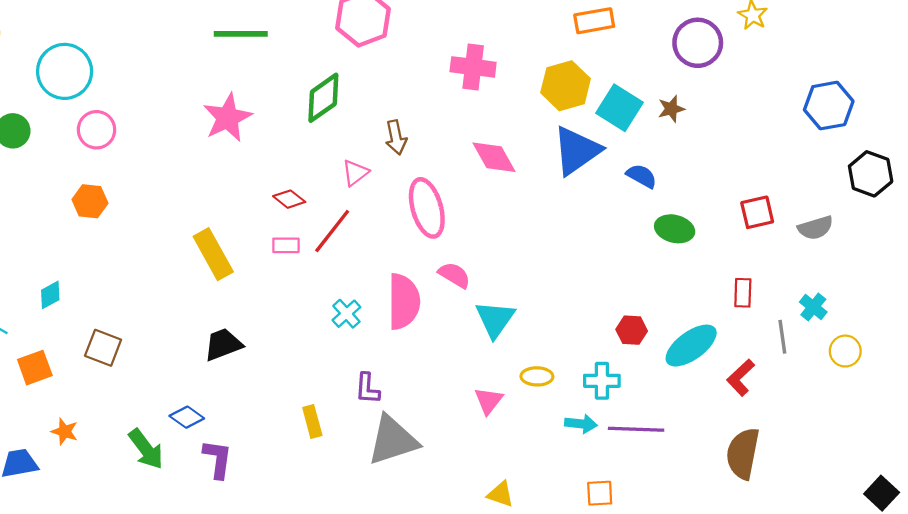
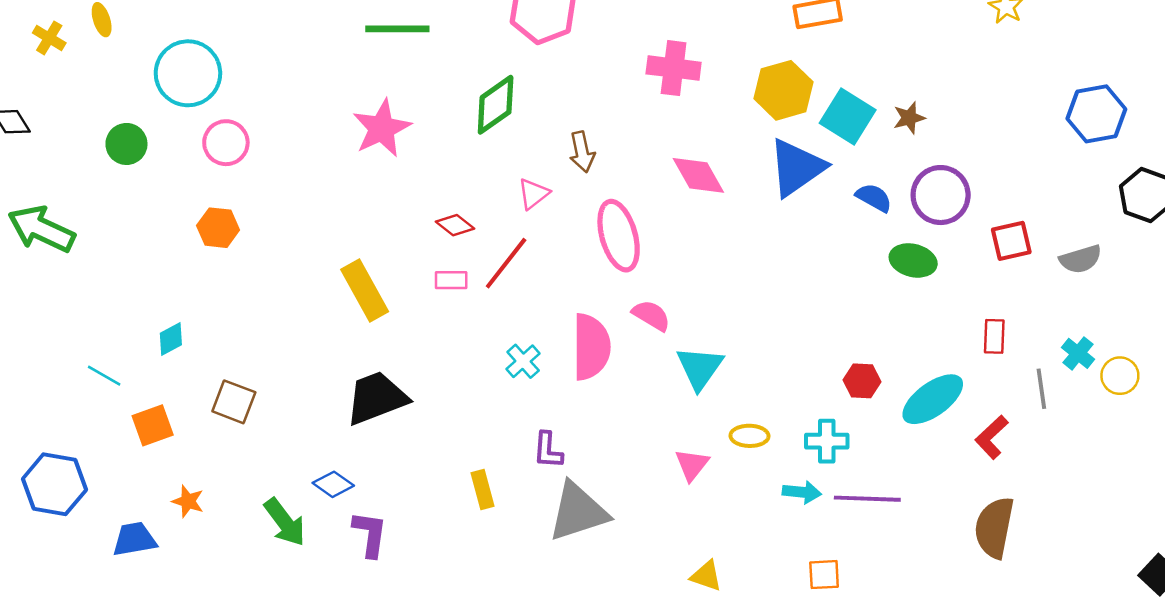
purple circle: (698, 43) -> (941, 195), moved
black trapezoid: (223, 344) -> (376, 398), size x1.4
yellow circle: (845, 351) -> (1120, 376), moved

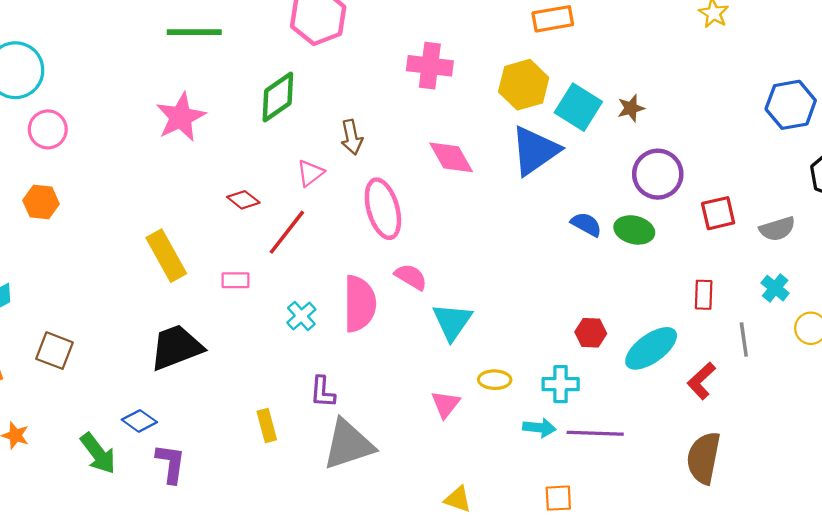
blue semicircle: (874, 198) -> (586, 224), moved
pink rectangle: (451, 280) -> (235, 280), moved
cyan cross: (1078, 353) -> (775, 288), moved

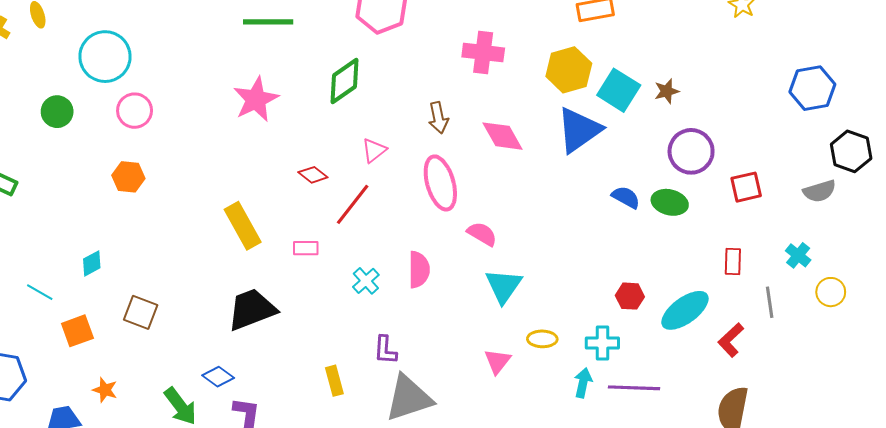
brown arrow: (352, 137) -> (438, 118), moved
gray semicircle: (777, 229) -> (820, 191), moved
pink semicircle: (411, 277) -> (482, 234), moved
pink semicircle: (359, 304) -> (419, 270), size x0.7
cyan arrow: (539, 428) -> (583, 383), turned -84

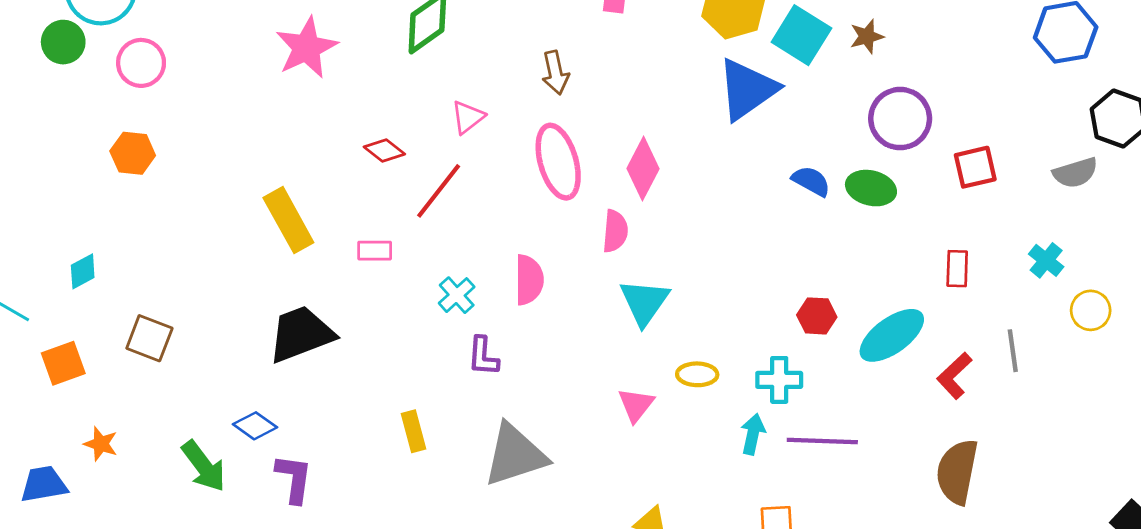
green circle: (57, 112) -> (63, 42), moved
pink diamond: (503, 136) -> (643, 169), moved, turned 57
pink semicircle: (482, 234) -> (615, 231), turned 64
gray line: (770, 302) -> (1013, 351), moved
purple L-shape: (385, 350) -> (483, 356), moved

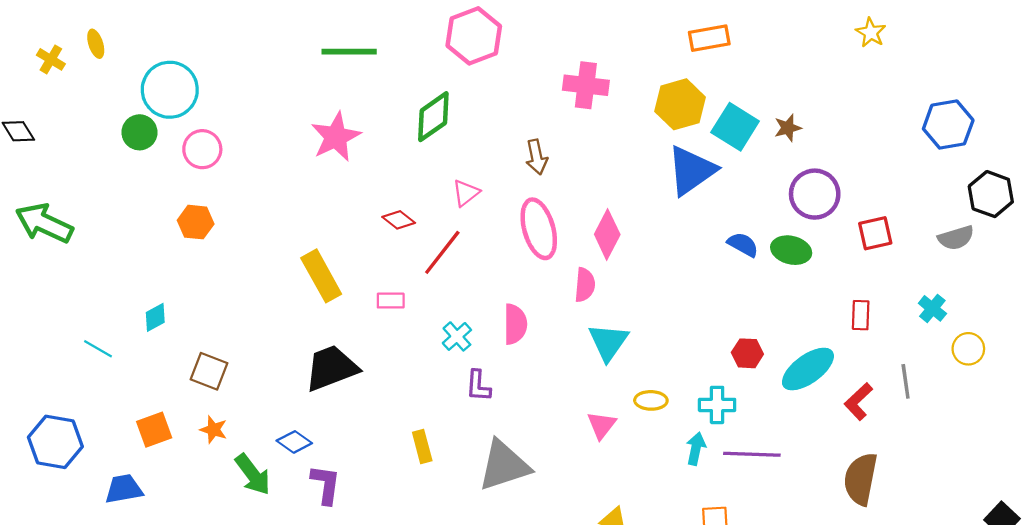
orange square: (63, 363) -> (154, 430), moved
orange star: (101, 444) -> (214, 430), moved

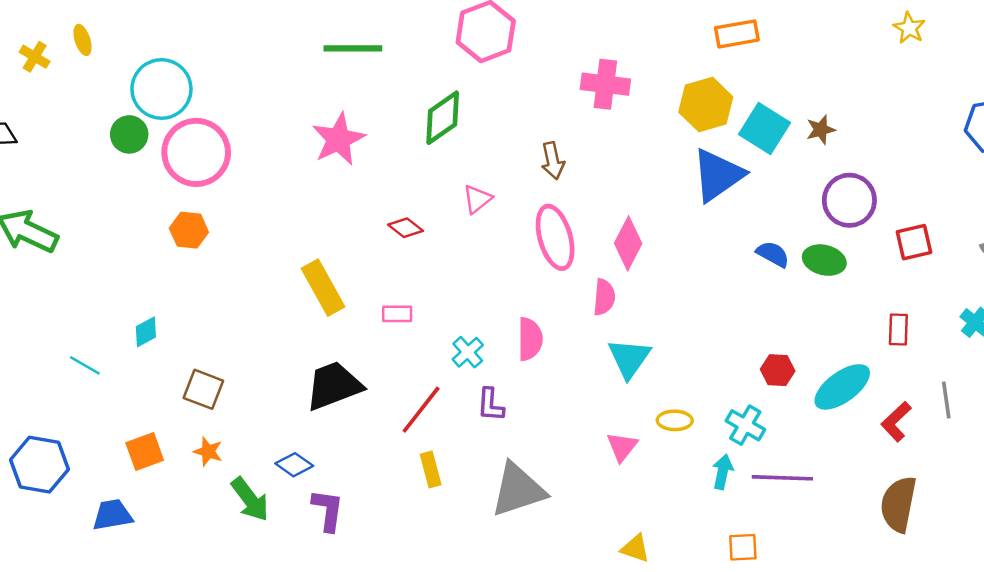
pink circle: (202, 149) -> (196, 152), size x1.6
red line: (442, 252) -> (421, 410), moved
cyan cross: (717, 405) -> (745, 425), turned 30

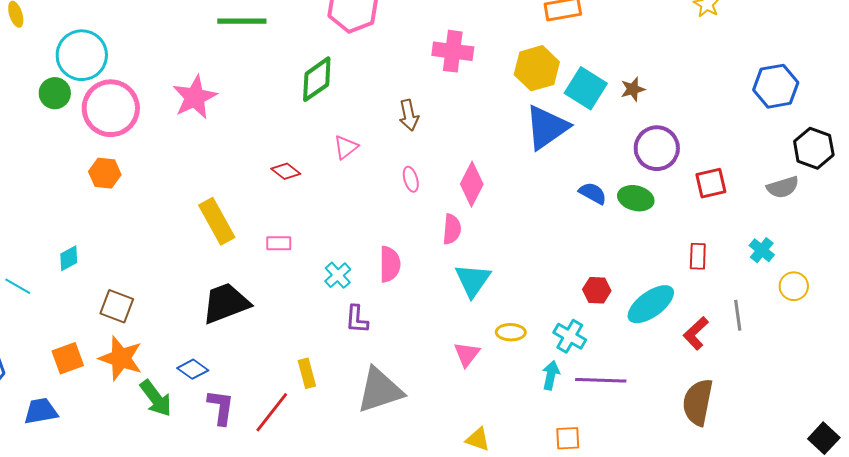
pink star: (339, 139) -> (195, 97), moved
pink ellipse: (555, 237) -> (411, 179), size x0.5
red line: (421, 410) -> (272, 412), moved
orange star: (208, 451) -> (121, 358), size x1.8

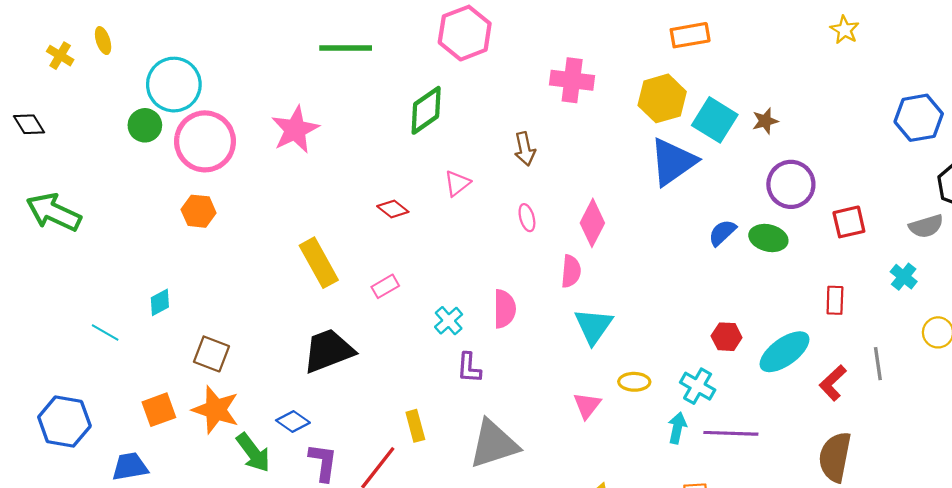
blue semicircle: (593, 193) -> (722, 233), turned -72
pink rectangle: (279, 243) -> (385, 286), turned -30
cyan cross: (762, 250) -> (904, 277), moved

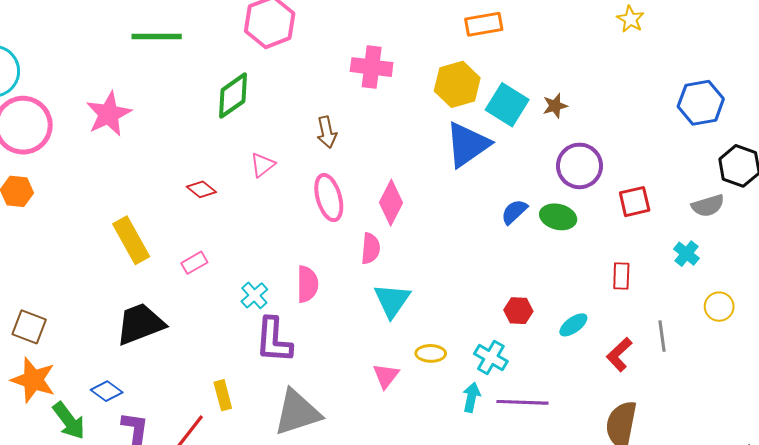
pink ellipse: (527, 218) -> (329, 198), size x1.8
cyan ellipse: (785, 352) -> (573, 325), size x0.6
purple L-shape: (469, 368) -> (274, 340), size x1.6

